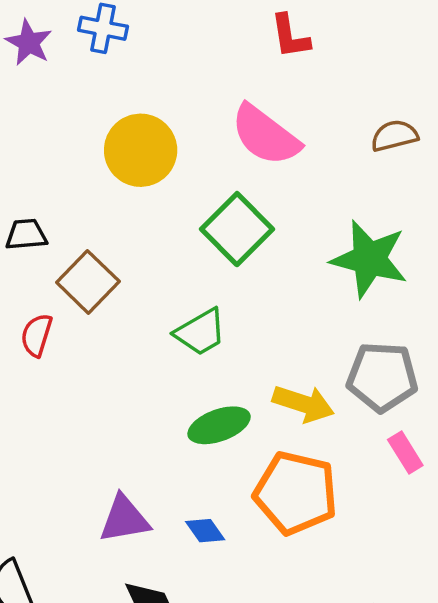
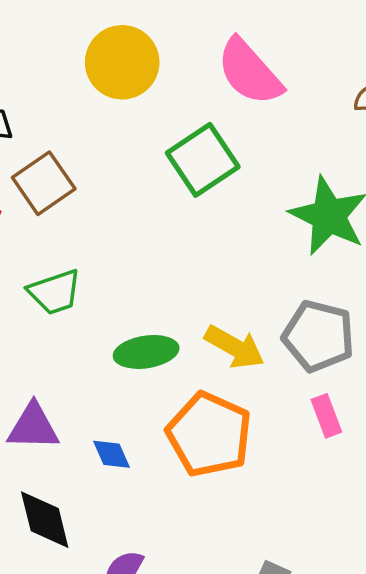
green trapezoid: (200, 332) -> (55, 292), moved

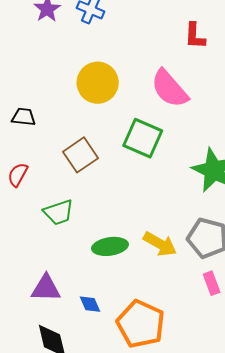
green square: (203, 160) -> (143, 138), turned -33
brown square: (44, 183) -> (80, 155), moved
orange pentagon: (209, 435) -> (141, 324), moved

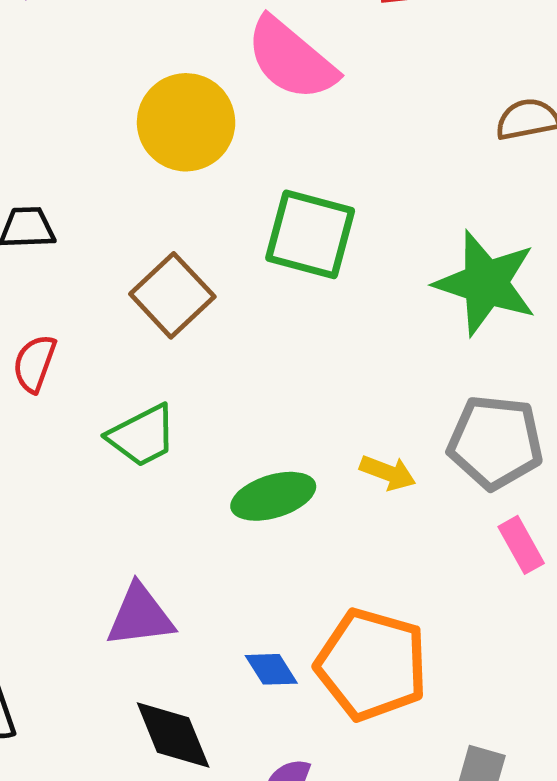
pink semicircle: (170, 89) -> (291, 59), moved
yellow arrow: (160, 244) -> (388, 473), size x0.7
blue diamond: (90, 304) -> (271, 669), moved

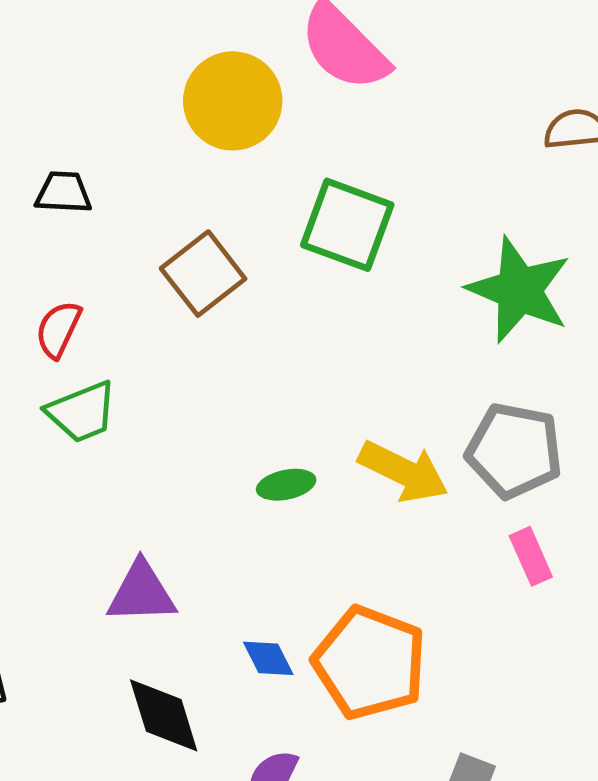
green trapezoid: (142, 436) -> (82, 412), moved
yellow arrow: (388, 473) -> (403, 471), size x1.6
green ellipse: (273, 496) -> (286, 485), size x0.7

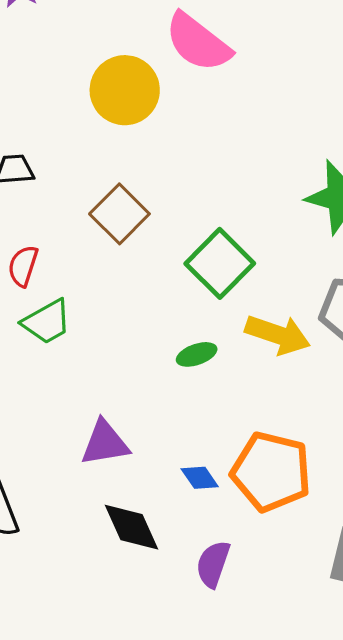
green square: (347, 225) -> (220, 263), moved, turned 32

